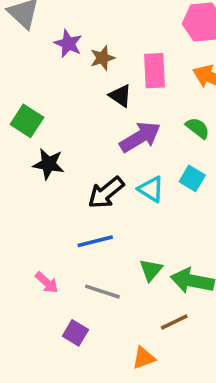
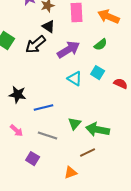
black triangle: (120, 96) -> (49, 27), moved
green semicircle: (198, 128) -> (101, 45), turned 104
black star: (48, 164) -> (18, 95), moved
black arrow: (106, 193) -> (36, 45), moved

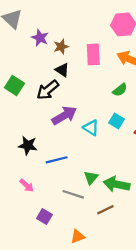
purple arrow: (69, 50) -> (64, 115), moved
gray line: (48, 136) -> (73, 194), moved
orange triangle: (71, 173) -> (78, 236), moved

